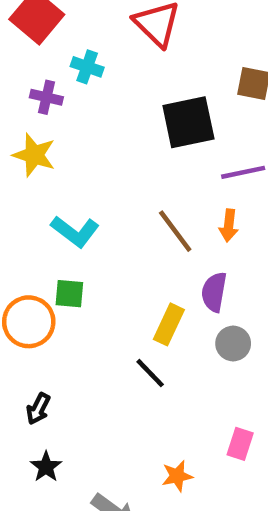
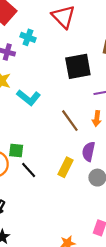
cyan L-shape: (75, 231) -> (29, 98), moved
black line: (150, 373) -> (29, 170), moved

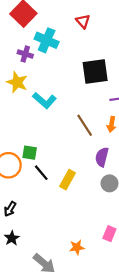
red triangle: (63, 17) -> (83, 21), size x0.6
cyan cross: (28, 37) -> (47, 40), size x1.5
yellow rectangle: (66, 167) -> (67, 180), moved

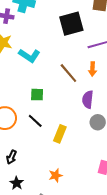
green square: (30, 153) -> (37, 95), moved
yellow rectangle: (67, 180) -> (60, 134), moved
orange star: (77, 247) -> (56, 175), moved

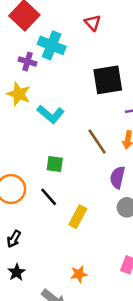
orange star: (56, 175) -> (79, 274), moved

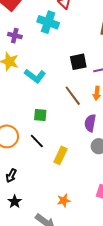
cyan cross: (52, 45) -> (48, 22), moved
black square: (108, 80) -> (78, 62), moved, size x0.7

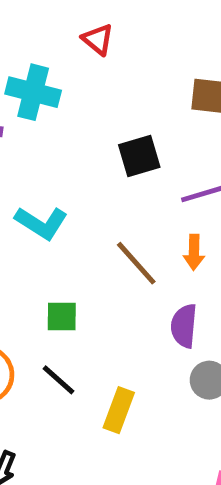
cyan cross: (48, 22) -> (33, 92), moved
black square: (78, 62) -> (139, 156), moved

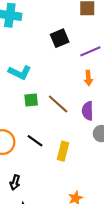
brown line: (136, 263) -> (58, 104), moved
green square: (62, 316) -> (31, 100), moved

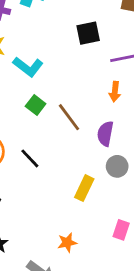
green square: (31, 100) -> (36, 105), turned 32
yellow rectangle: (63, 151) -> (84, 188), moved

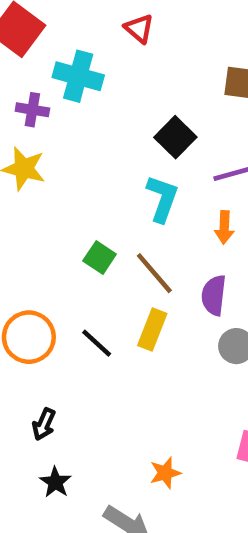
black square: (88, 33) -> (175, 137), turned -30
cyan L-shape: (28, 67) -> (162, 199), moved, turned -104
yellow rectangle: (84, 188) -> (152, 329), moved

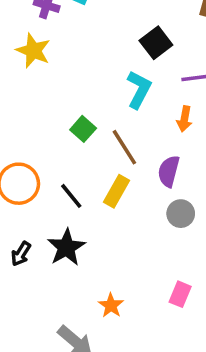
orange star: (165, 473) -> (111, 305), turned -30
black star: (55, 482) -> (66, 247), moved, size x1.5

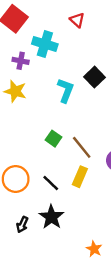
cyan L-shape: (139, 89) -> (66, 90), moved
orange star: (111, 305) -> (94, 249), moved

